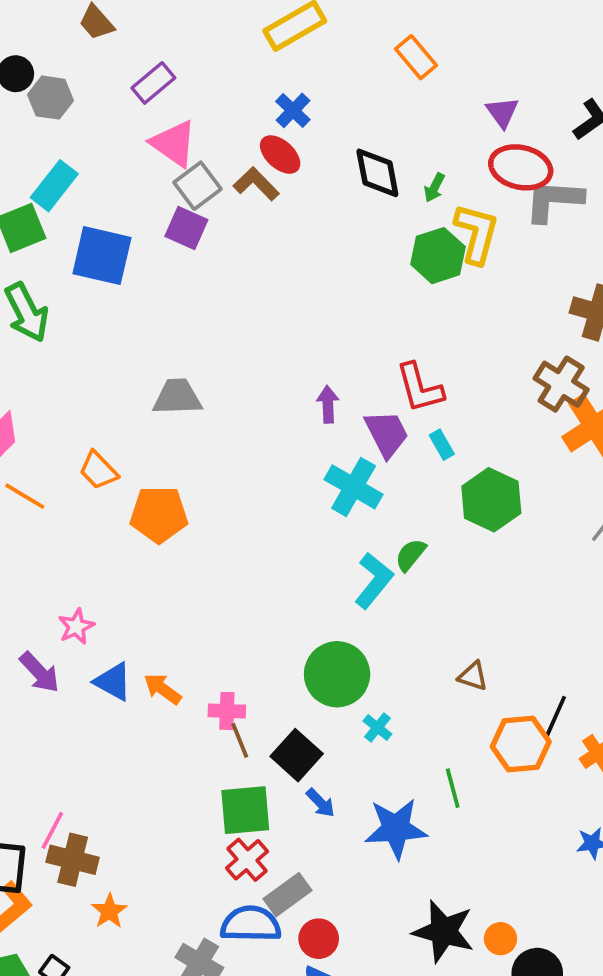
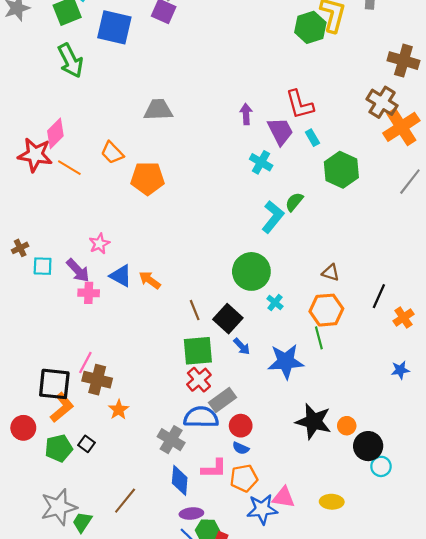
cyan cross: (354, 487) -> (261, 162), size x0.7
pink cross: (227, 711) -> (89, 293), moved
orange hexagon: (521, 744) -> (326, 310), moved

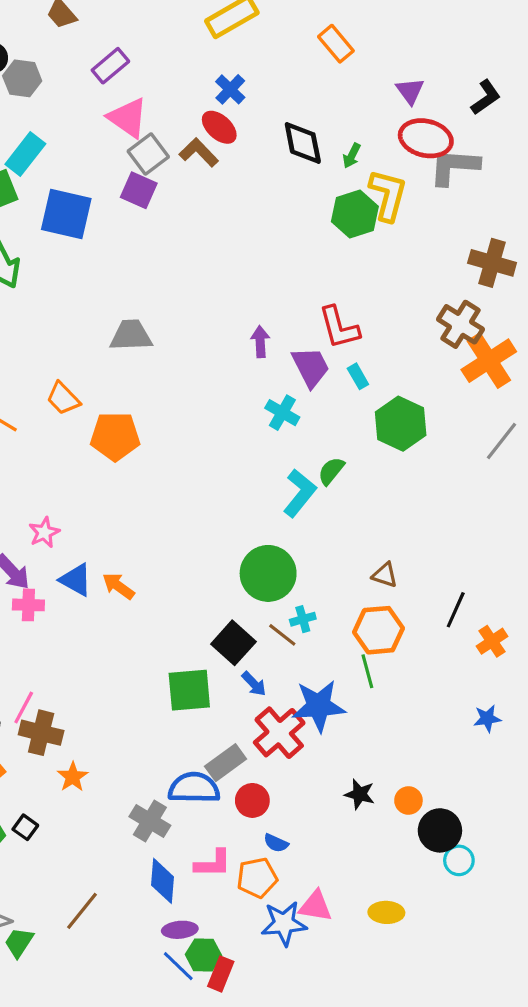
cyan cross: (275, 303) -> (303, 619), turned 35
brown line: (195, 310) -> (282, 635), moved, turned -30
red cross: (199, 380) -> (279, 733), moved, size x1.4
black star: (314, 421) -> (360, 794), size x0.6
blue semicircle: (241, 448) -> (276, 843), moved

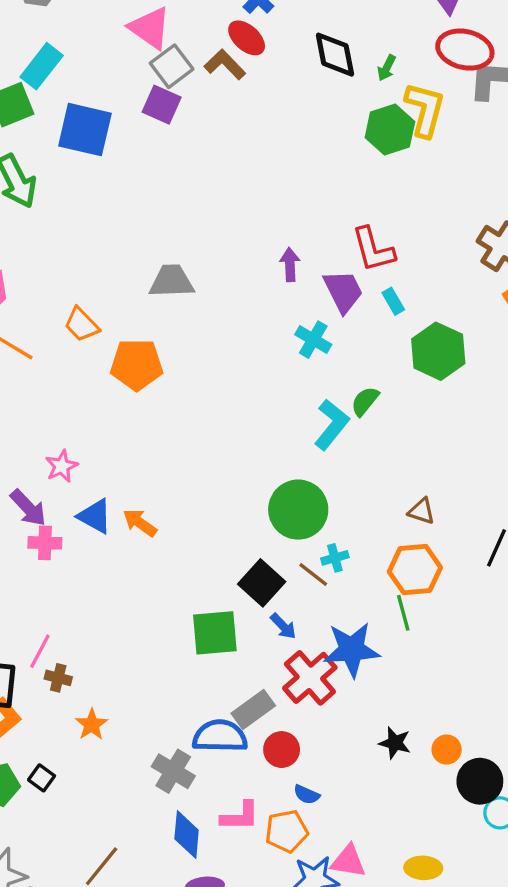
gray trapezoid: (131, 335) -> (172, 281), moved
brown cross: (41, 733) -> (58, 678), size x0.6

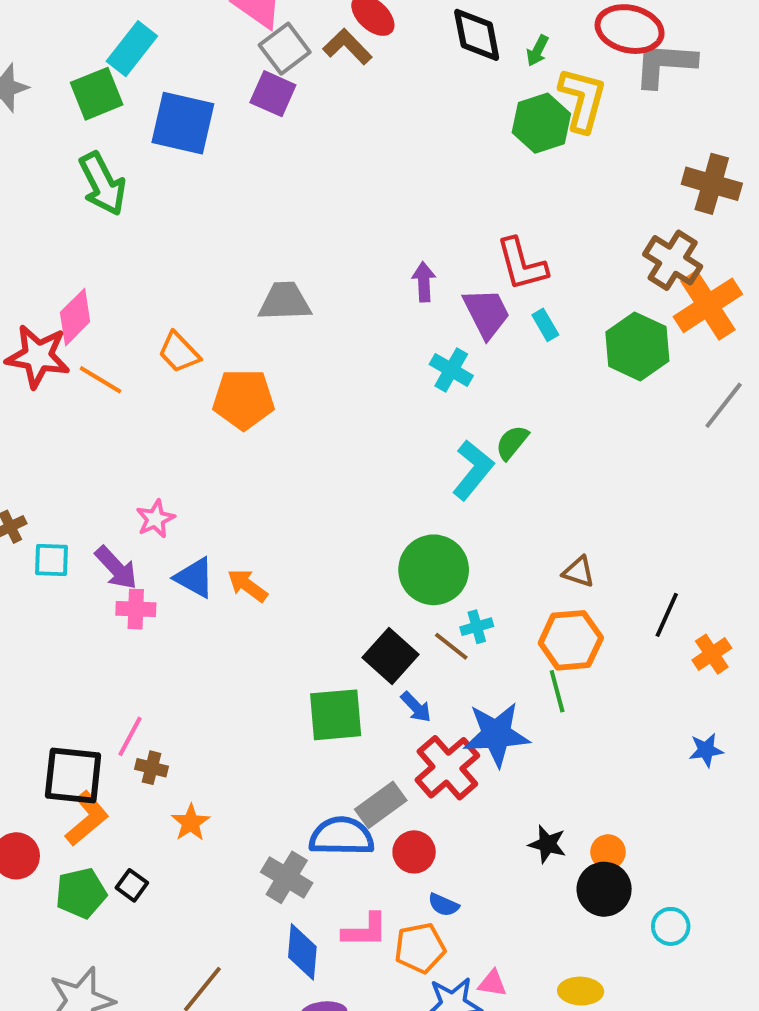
green hexagon: (438, 351) -> (637, 346), moved
black circle: (480, 781) -> (604, 889), moved
pink triangle: (348, 861) -> (492, 983), size x0.7

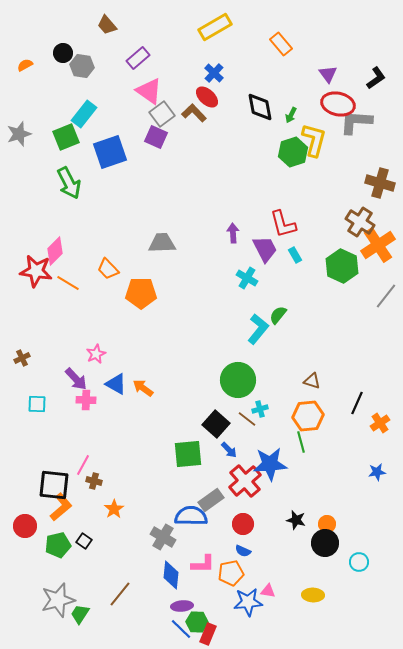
blue square: (183, 123) -> (110, 152), turned -32
cyan square: (52, 560) -> (37, 404), moved
red circle: (414, 852) -> (243, 524), moved

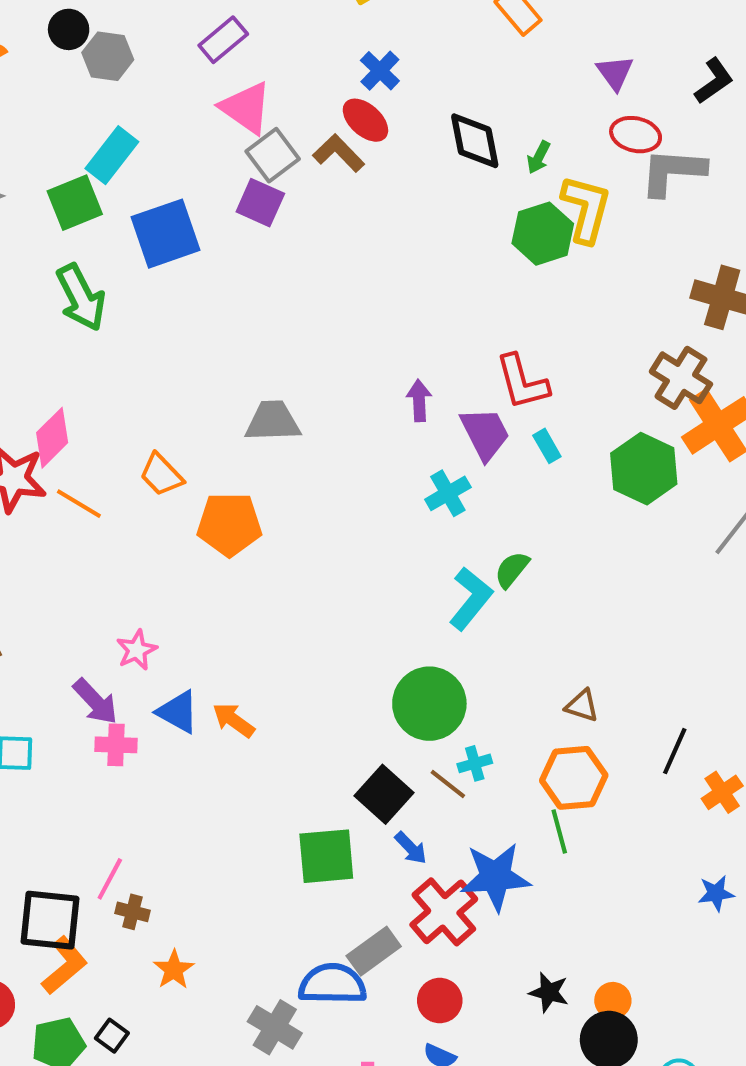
red ellipse: (338, 104) -> (636, 135), size x0.7
cyan cross: (247, 278) -> (448, 493), turned 30

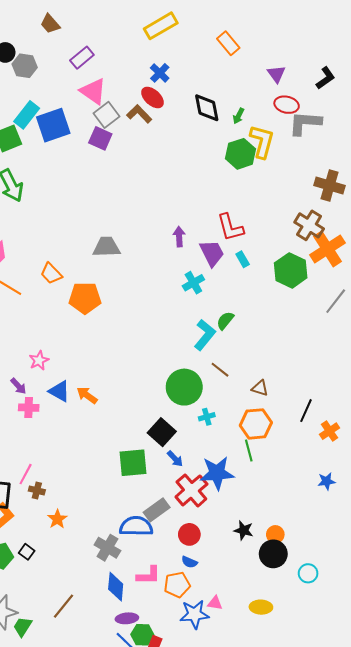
blue square: (165, 234) -> (53, 125), moved
purple arrow: (95, 702) -> (18, 386), size x0.7
brown line: (448, 784) -> (220, 370), moved

